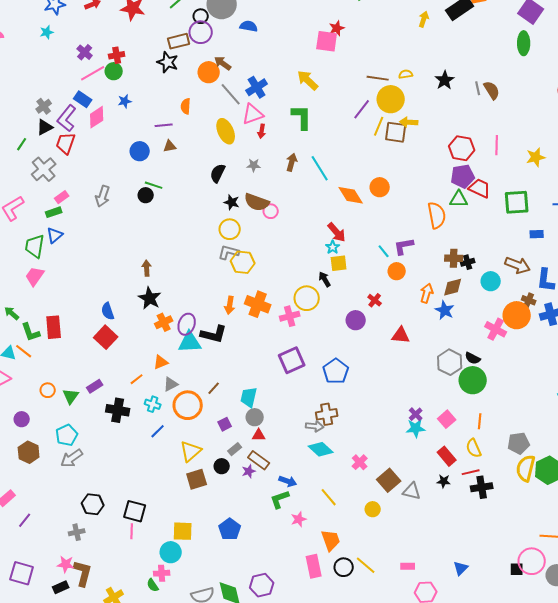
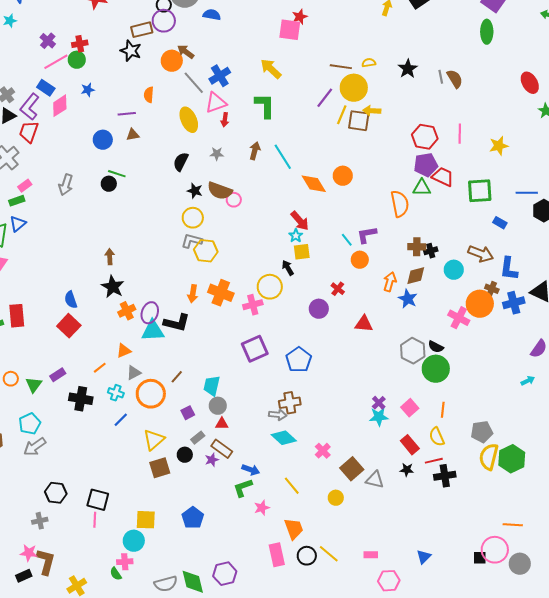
blue rectangle: (537, 234) -> (500, 223), turned 32

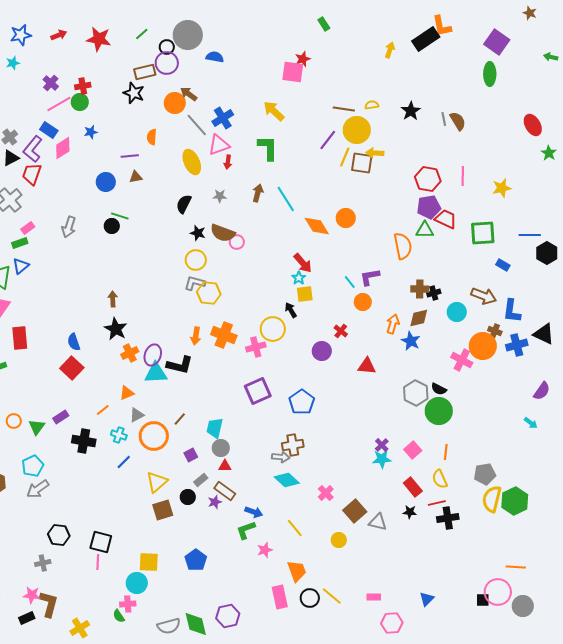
red rectangle: (17, 316) -> (20, 338), moved
cyan arrow: (528, 381) -> (531, 423), turned 64

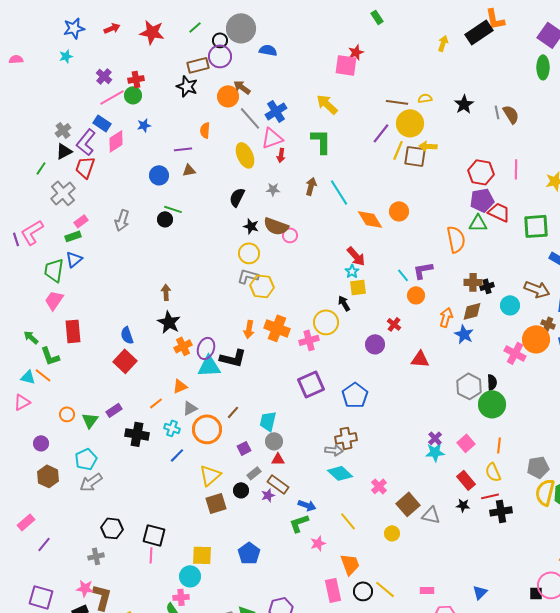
black semicircle: (439, 389) -> (492, 382), turned -119

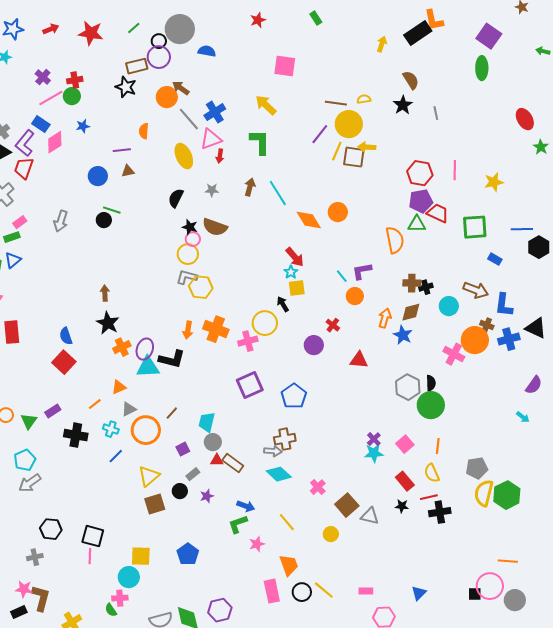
red star: (356, 52) -> (258, 20), moved
brown semicircle: (511, 114) -> (411, 80), moved
pink circle: (290, 235) -> (193, 239), moved
brown rectangle: (278, 484) -> (233, 463), moved

